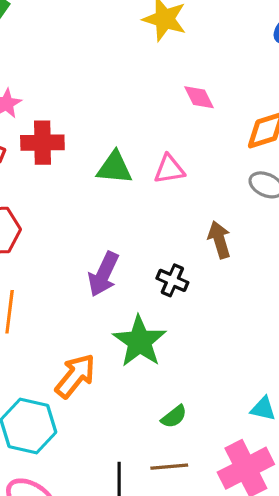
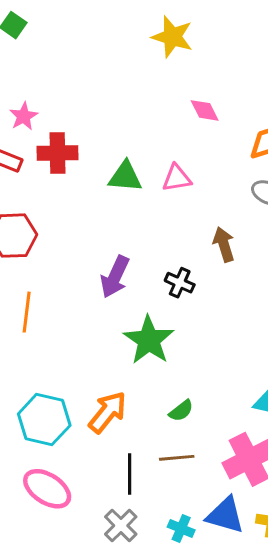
orange arrow: (75, 376) -> (108, 412), moved

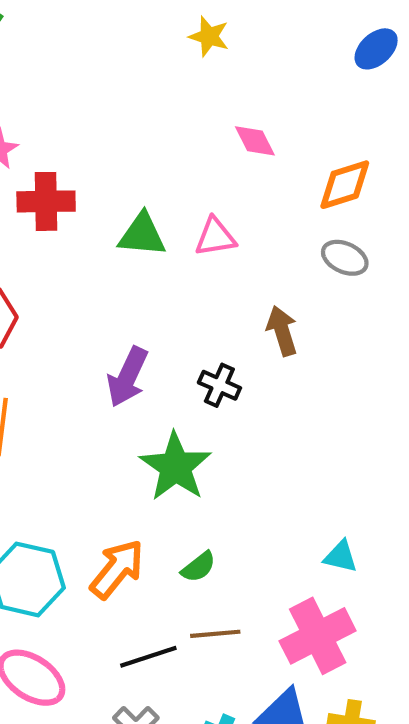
yellow star: (172, 37) -> (209, 36), size x0.7
green semicircle: (181, 411) -> (199, 567), moved
black line: (130, 474) -> (148, 657), turned 72

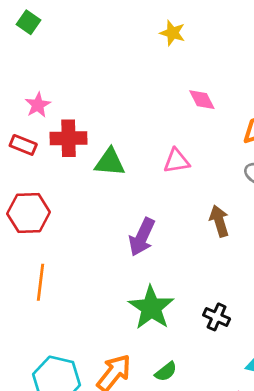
green triangle: (142, 235) -> (110, 162), moved
purple arrow: (128, 377) -> (142, 237), moved
black cross: (219, 385) -> (217, 317), moved

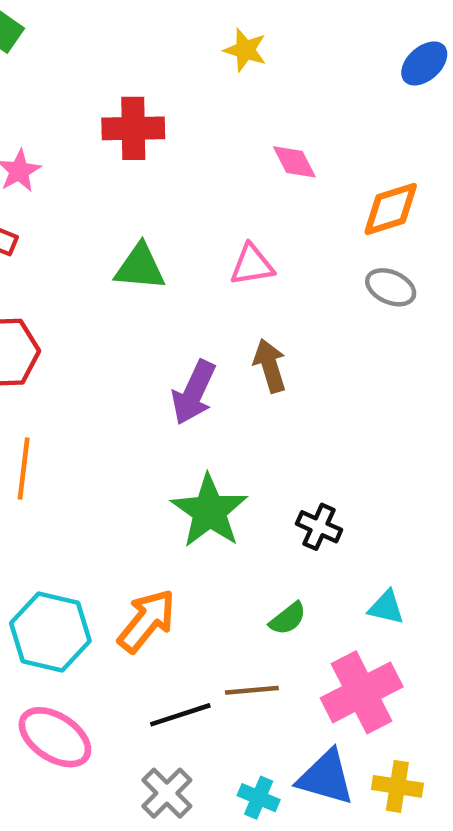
red cross: (69, 138) -> (133, 128), moved
brown arrow: (219, 221) -> (270, 366), moved
green semicircle: (166, 372) -> (288, 619), moved

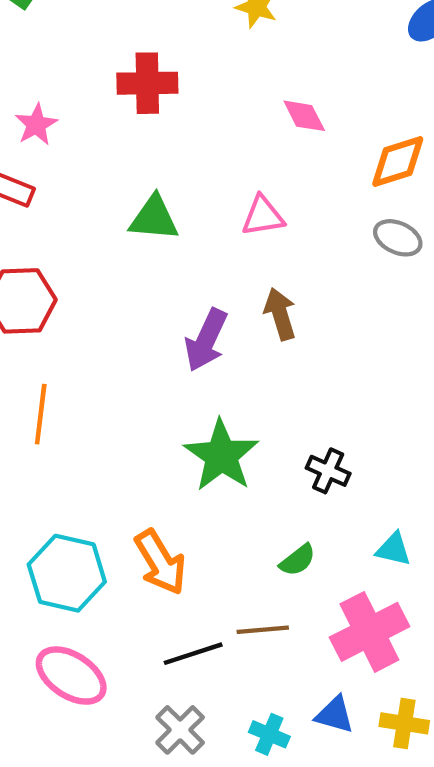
orange arrow: (147, 621) -> (160, 562), turned 110
blue triangle: (326, 777) -> (335, 715), size x0.7

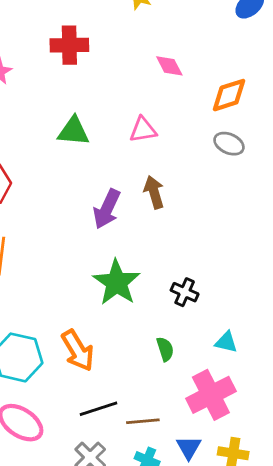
green semicircle: (298, 560) -> (165, 349), turned -70
brown line: (263, 630) -> (143, 421), moved
blue triangle: (335, 715) -> (189, 448), turned 44

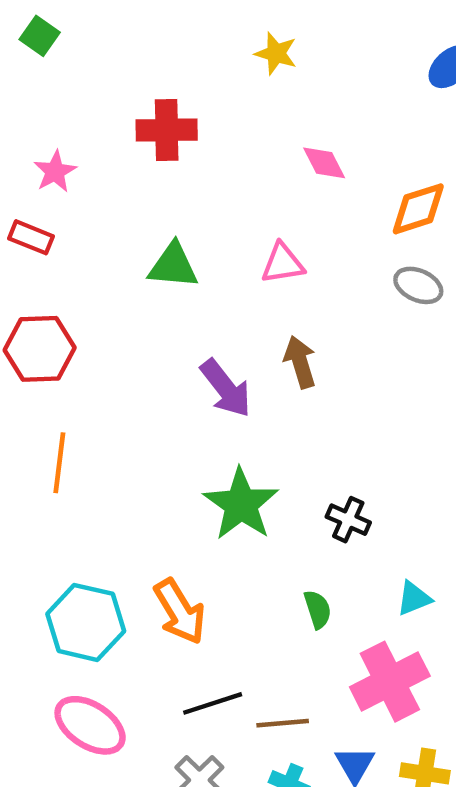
purple arrow: (107, 209) -> (226, 388), turned -63
cyan triangle: (226, 342) -> (414, 598), turned -35

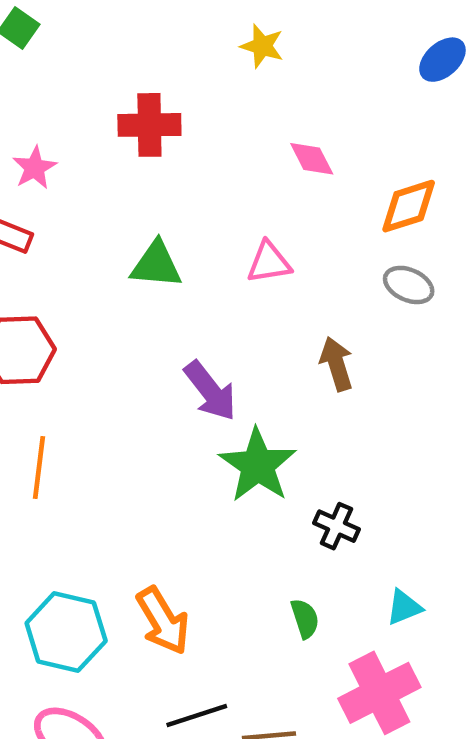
brown arrow: (300, 362) -> (337, 364), moved
green star: (241, 504) -> (258, 465), moved

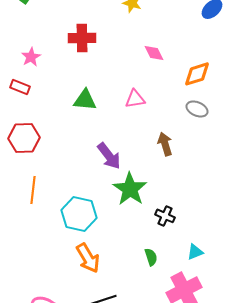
cyan hexagon: (66, 632) -> (79, 214), moved

